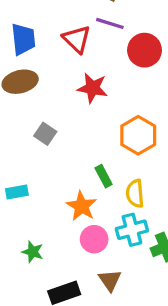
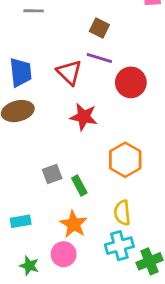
gray square: (45, 134) -> (52, 174), moved, turned 36
green rectangle: (104, 176) -> (79, 185), moved
cyan rectangle: (17, 192) -> (21, 221), moved
pink circle: (94, 239) -> (64, 254), moved

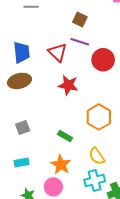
gray square: (52, 174) -> (23, 128), moved
green rectangle: (79, 185) -> (65, 136), turned -32
yellow semicircle: (122, 213) -> (97, 156), turned -30

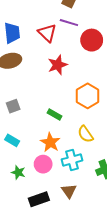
red star: (68, 85) -> (58, 65), turned -30
cyan rectangle: (22, 162) -> (12, 140), turned 40
cyan cross: (95, 180) -> (72, 160), moved

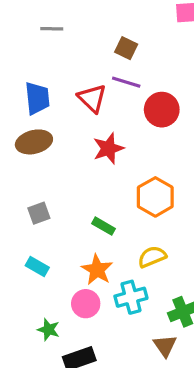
yellow semicircle: (85, 134) -> (152, 257), turned 102
green star: (18, 172) -> (49, 330), moved
brown triangle: (69, 191) -> (165, 346), moved

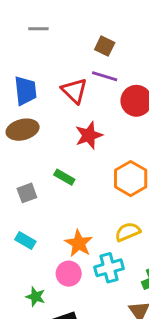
green rectangle: (104, 226) -> (64, 177), moved

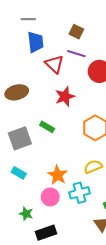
blue trapezoid: (25, 91) -> (36, 42), moved
gray square: (27, 193) -> (20, 138), size x1.6

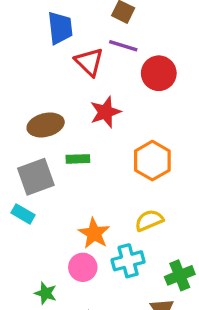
brown ellipse: (17, 92) -> (46, 125), moved
green rectangle: (47, 127) -> (78, 159), turned -32
cyan rectangle: (19, 173) -> (23, 214), moved

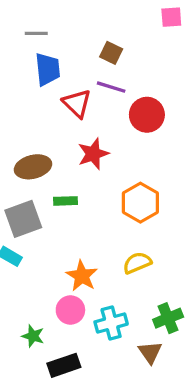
cyan cross: (128, 261) -> (111, 323), moved

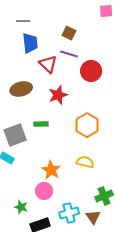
brown ellipse: (33, 167) -> (21, 89), moved
yellow semicircle: (137, 263) -> (85, 162), turned 36
cyan cross: (111, 323) -> (69, 213), moved

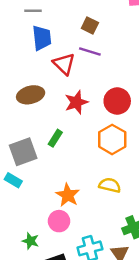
red circle: (91, 71) -> (117, 101), moved
green rectangle: (41, 124) -> (55, 138), turned -56

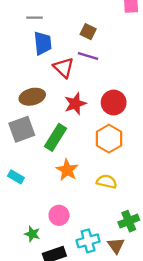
green rectangle: (55, 138) -> (55, 137), size x1.6
gray square: (23, 152) -> (22, 129), moved
orange star: (68, 195) -> (67, 170), moved

